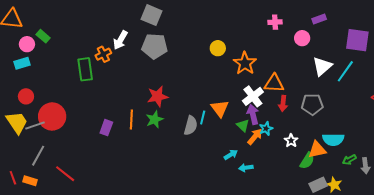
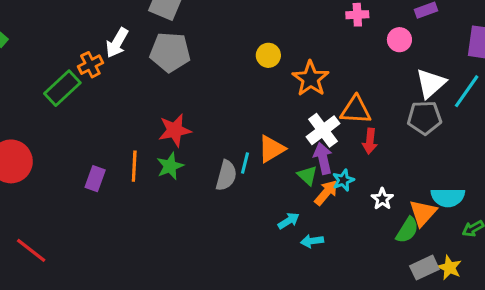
green rectangle: (85, 69) -> (62, 88), turned 55
gray pentagon: (312, 104) -> (424, 118), moved
orange triangle: (220, 108) -> (271, 149), turned 36
orange triangle: (317, 150) -> (423, 213), turned -36

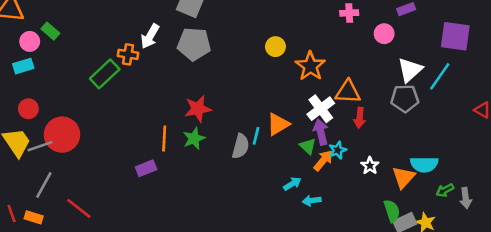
orange cross: (90, 65) -> (128, 54), turned 36
purple rectangle: (95, 179) -> (146, 168), moved, turned 48
green semicircle: (407, 230) -> (392, 211), moved, turned -50

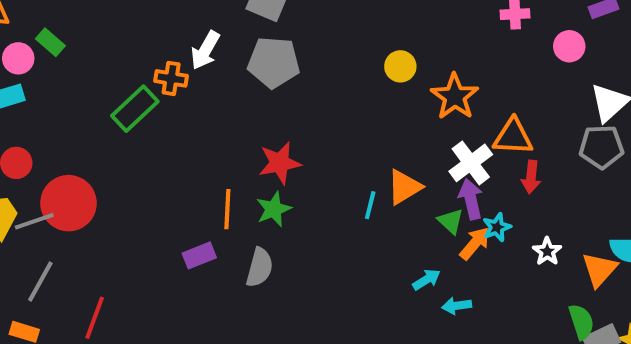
gray semicircle: (241, 146) -> (260, 267), moved
red line: (79, 208) -> (95, 318), turned 72

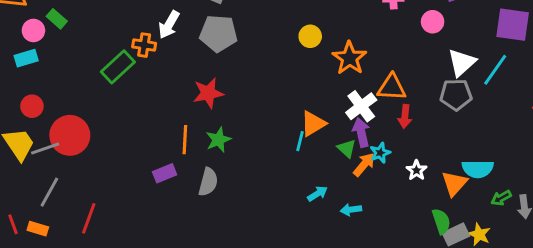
red star: (280, 163) -> (208, 93), moved
cyan line: (370, 205) -> (300, 141), moved
cyan arrow: (426, 280) -> (317, 194), moved

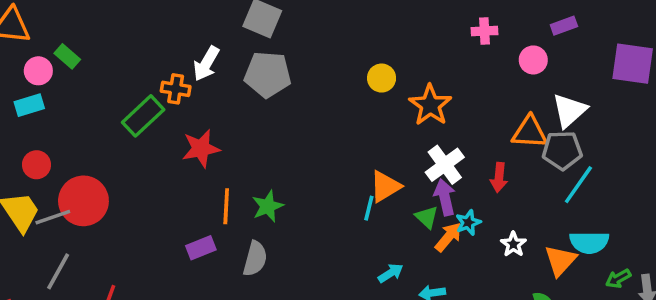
cyan line: (495, 70) -> (578, 185), moved
orange triangle: (392, 87) -> (530, 132), moved
red star: (208, 93) -> (201, 148), moved

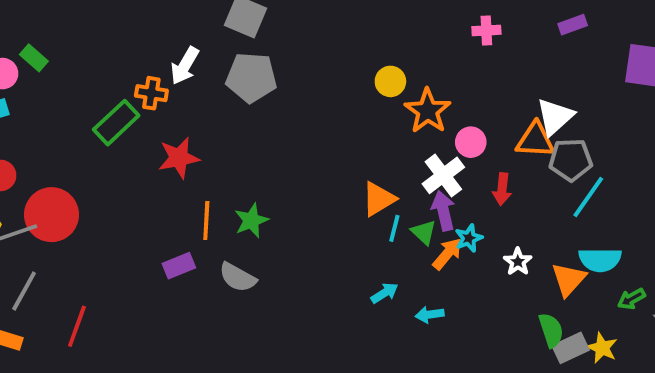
pink circle: (533, 60) -> (471, 142), moved
yellow circle: (382, 78) -> (390, 81), moved
white triangle: (569, 111) -> (555, 117), moved
cyan line: (369, 208) -> (394, 228), moved
gray semicircle: (255, 259) -> (238, 277), turned 104

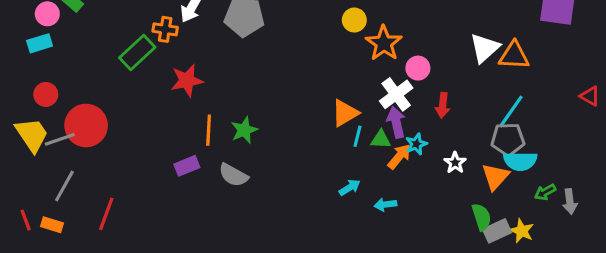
orange triangle: (535, 140) -> (514, 56), moved
gray pentagon: (571, 160) -> (508, 139), moved
green triangle: (424, 232) -> (381, 139), turned -40

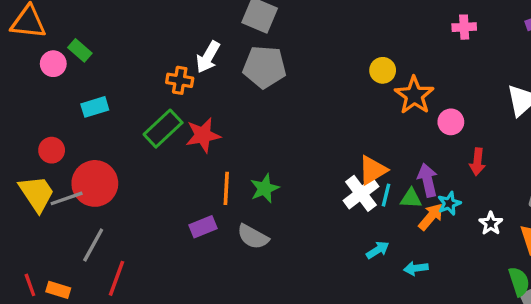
cyan rectangle: (40, 43) -> (95, 107), moved
green rectangle: (137, 53) -> (163, 129), moved
white cross: (396, 94) -> (361, 193), moved
gray line: (64, 186) -> (93, 245), moved

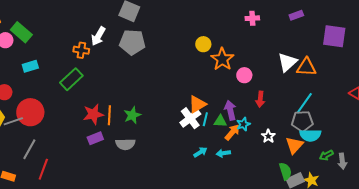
green rectangle: (80, 50) -> (21, 32), size x1.5
red star: (203, 135) -> (93, 114), moved
gray semicircle: (253, 237) -> (125, 144), turned -30
cyan arrow: (416, 268) -> (223, 153), moved

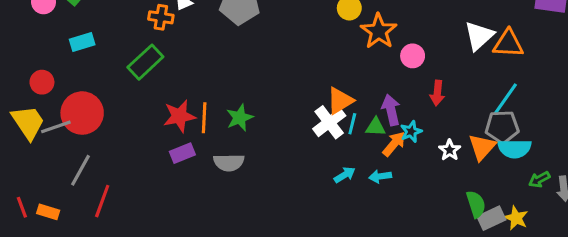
orange triangle: (294, 145) -> (482, 147), moved

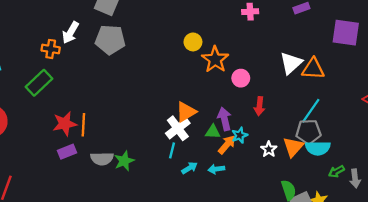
green star: (240, 118) -> (124, 161), moved
cyan line: (352, 124) -> (172, 150), moved

